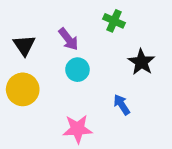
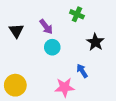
yellow circle: (23, 89) -> (15, 85), moved
pink star: (77, 129) -> (65, 87), moved

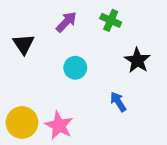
purple arrow: (46, 27) -> (66, 22), moved, turned -98
pink star: (65, 87) -> (59, 125), moved, turned 30

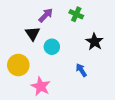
black triangle: (23, 44) -> (33, 34), moved
yellow circle: (22, 122) -> (18, 65), moved

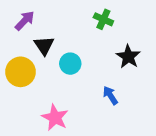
purple arrow: (46, 15) -> (25, 21), moved
yellow circle: (18, 65) -> (20, 72), moved

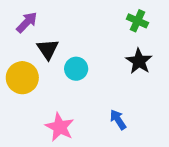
green cross: (103, 19) -> (137, 21), moved
blue arrow: (110, 95) -> (118, 120), moved

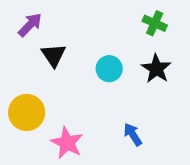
cyan circle: (76, 69) -> (109, 69), moved
yellow circle: (22, 78) -> (27, 112), moved

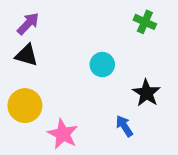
black triangle: (54, 55) -> (27, 55), moved, turned -40
black star: (156, 69) -> (146, 93), moved

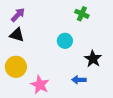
green cross: (145, 22) -> (82, 14), moved
blue arrow: (124, 126) -> (79, 80), turned -56

